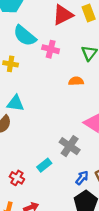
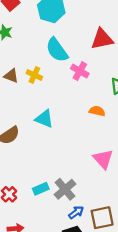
cyan triangle: (15, 103) -> (44, 119), moved
gray cross: (70, 146) -> (65, 189), moved

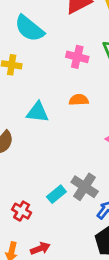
pink cross: (80, 71) -> (77, 57), moved
orange semicircle: (97, 111) -> (79, 100), moved

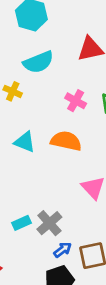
cyan semicircle: (29, 28) -> (38, 62), turned -76
orange semicircle: (79, 100) -> (66, 141), size x1.6

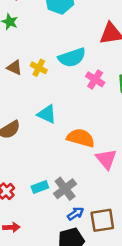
cyan semicircle: (38, 62) -> (72, 57), moved
orange semicircle: (66, 141) -> (81, 138), moved

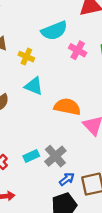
yellow cross: (39, 68) -> (26, 57), moved

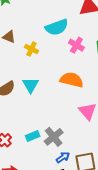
cyan triangle: (34, 86) -> (31, 85), moved, turned 36
orange semicircle: (67, 107) -> (72, 80), moved

